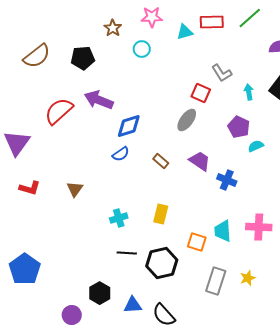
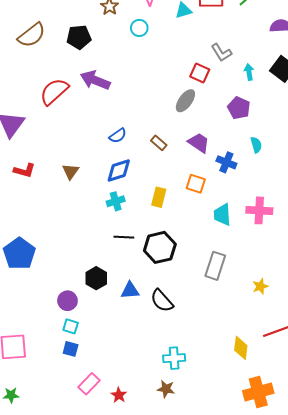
blue diamond: (129, 126) -> (119, 170), moved
cyan semicircle: (256, 146) -> (256, 145), moved, turned 98
orange square: (197, 242) -> (196, 184), moved
yellow star: (248, 278) -> (260, 286), moved

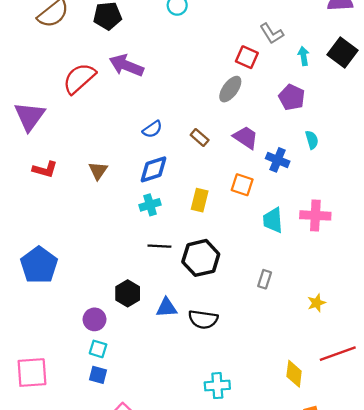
gray rectangle: (215, 266) -> (265, 279), size x0.6
black semicircle: (162, 301) -> (203, 319), turned -40

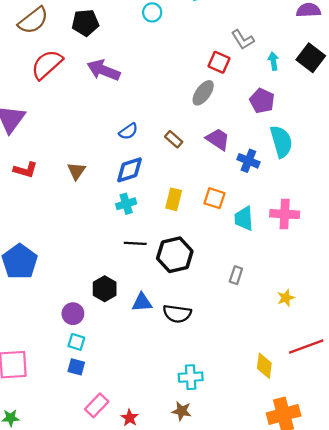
red semicircle: (79, 78) -> (47, 65), moved
cyan semicircle: (312, 140) -> (281, 142), size x1.8
orange square: (242, 185) -> (214, 198), moved

